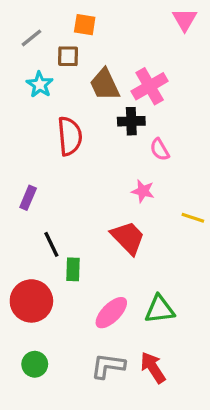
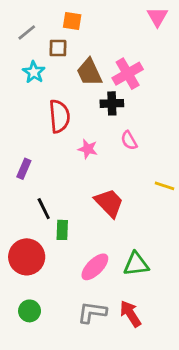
pink semicircle: (160, 149) -> (129, 140), moved
pink star: (143, 191) -> (88, 149), moved

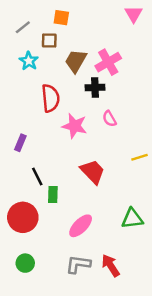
brown trapezoid: (89, 72) -> (76, 61), turned 55
pink star: (88, 149) -> (75, 126), size x1.5
yellow line: (165, 186) -> (140, 157), turned -35
green triangle: (136, 264) -> (132, 219), moved

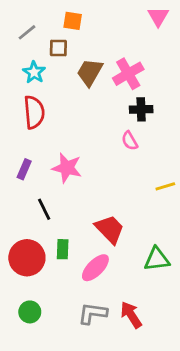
black cross: (95, 87) -> (141, 109), moved
red semicircle: (50, 98) -> (34, 112), moved
pink star: (75, 126) -> (67, 168), moved
red trapezoid: (93, 172) -> (110, 229), moved
green rectangle: (53, 195) -> (63, 249), moved

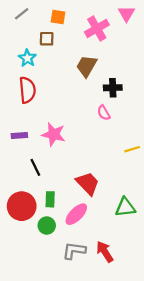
gray line: (27, 32) -> (22, 14), moved
brown trapezoid: (90, 72) -> (87, 66), moved
pink cross: (128, 74) -> (97, 28), moved
purple rectangle: (24, 169) -> (19, 136), turned 63
green circle: (30, 312) -> (47, 226), moved

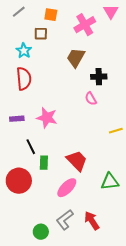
green rectangle: (50, 199) -> (44, 163), moved
green circle: (47, 226) -> (41, 232), moved
gray L-shape: (74, 251) -> (65, 220), turned -45

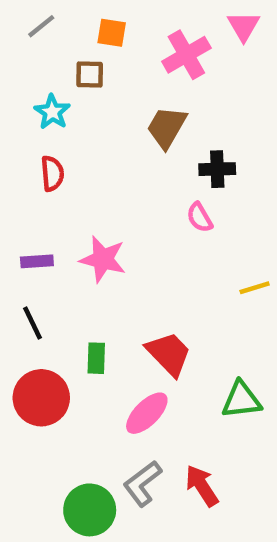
red semicircle: (24, 79) -> (52, 173), size x0.7
black line: (31, 147) -> (32, 323), moved
green circle: (41, 232) -> (90, 510), size x1.5

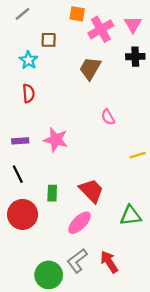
pink triangle: (244, 26) -> (133, 25), moved
orange square: (112, 33) -> (77, 14), moved
black cross: (217, 169) -> (135, 57), moved

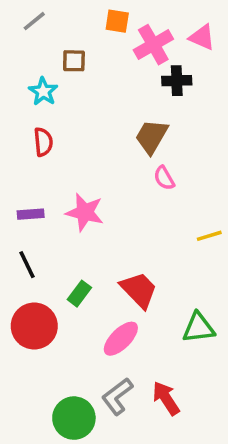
pink triangle: (133, 25) -> (202, 37), turned -36
black cross: (135, 57) -> (177, 81), moved
brown trapezoid: (90, 68) -> (152, 137), moved
green rectangle: (52, 193) -> (79, 294), turned 35

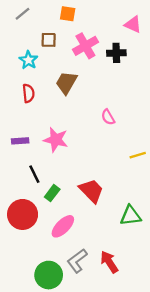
orange square: (117, 21) -> (68, 14), moved
pink cross: (153, 45) -> (85, 46), moved
brown trapezoid: (152, 137) -> (66, 83), moved
black line: (27, 265) -> (34, 174), moved
pink ellipse: (121, 339) -> (63, 226), moved

